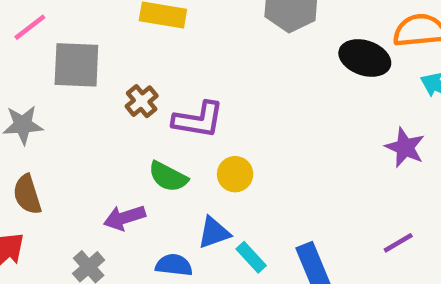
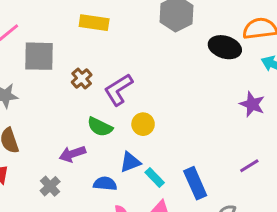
purple L-shape: (198, 120) -> (118, 90), turned 140

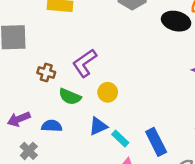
brown cross: (82, 78) -> (46, 72), moved, turned -30
purple arrow: (72, 154) -> (19, 119), moved
blue semicircle: (105, 184) -> (52, 126), moved

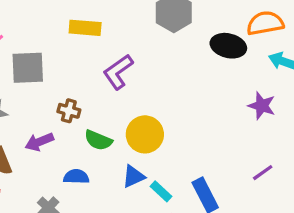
purple L-shape: (85, 63) -> (118, 72), moved
yellow circle: (108, 92) -> (145, 134), size x1.5
purple arrow: (19, 119) -> (39, 142), moved

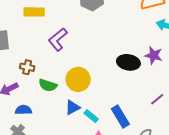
black ellipse: (228, 46) -> (128, 62), moved
blue semicircle: (76, 177) -> (23, 110), moved

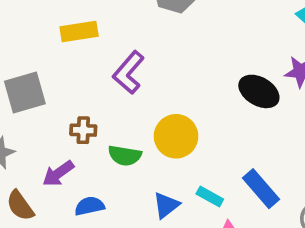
black ellipse: (128, 62) -> (259, 91), turned 30
blue triangle: (72, 107) -> (166, 205), moved

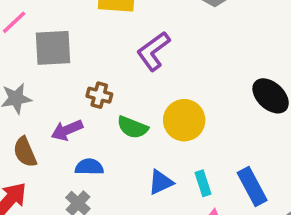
cyan rectangle: (210, 197) -> (203, 183), turned 30

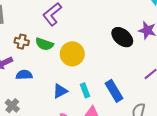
green semicircle: (132, 127) -> (44, 44), moved
blue semicircle: (89, 167) -> (24, 75), moved

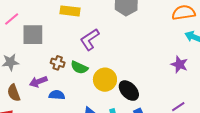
black ellipse: (122, 37) -> (129, 91), moved

